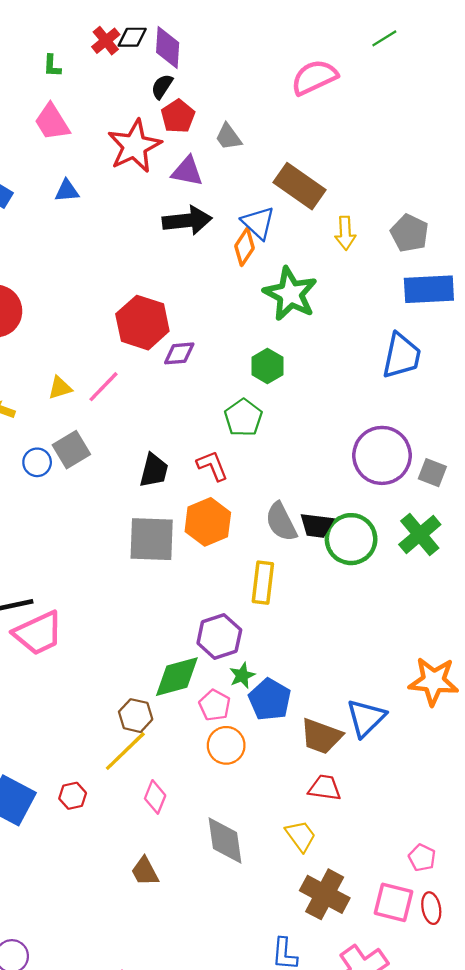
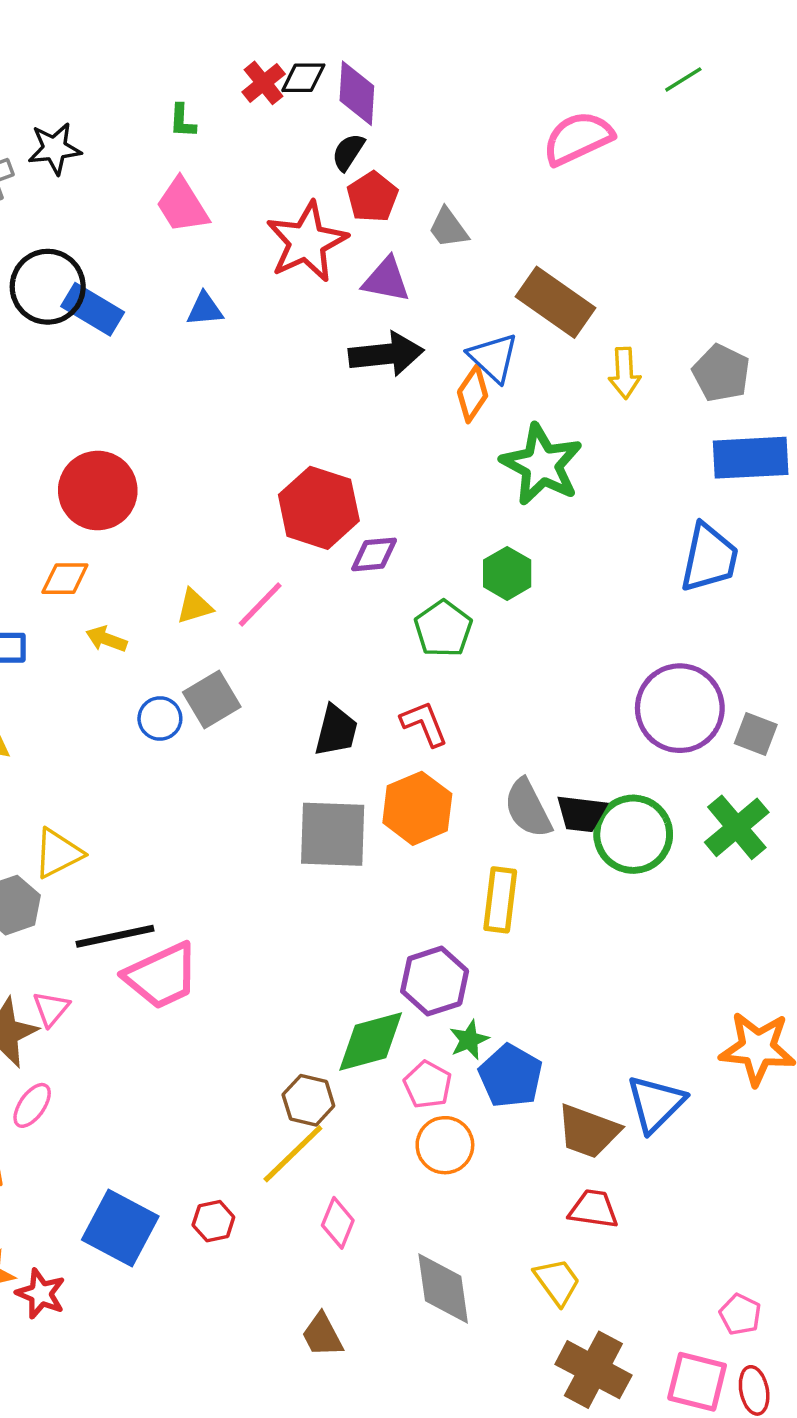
green pentagon: (243, 418) -> (443, 629), moved

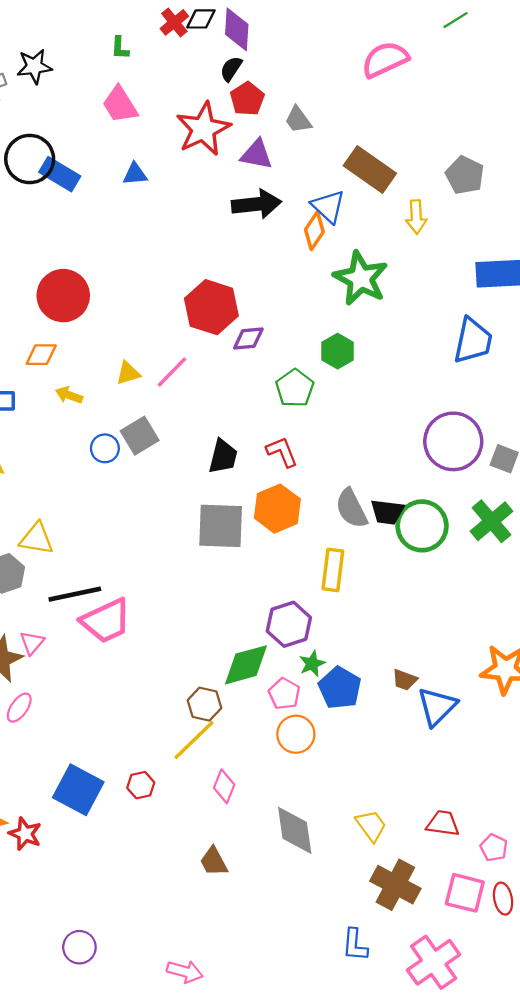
gray pentagon: (721, 373) -> (465, 175), moved
yellow triangle: (58, 853) -> (37, 539), turned 36
brown trapezoid: (588, 1131) -> (405, 680), moved, size x0.6
red trapezoid: (593, 1209) -> (443, 823), moved

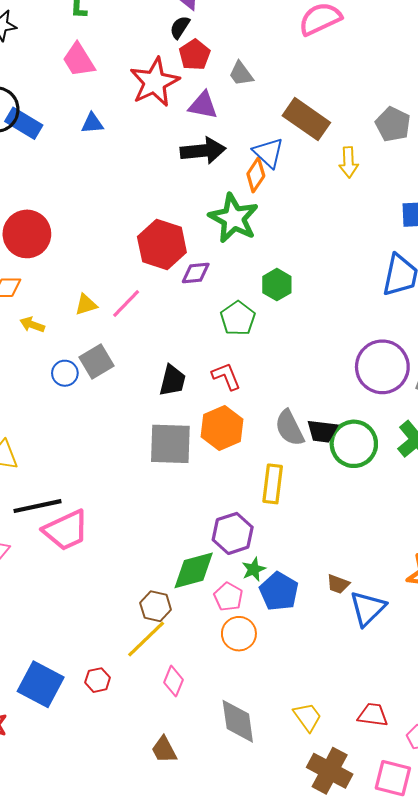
green star: (361, 278) -> (234, 218), moved

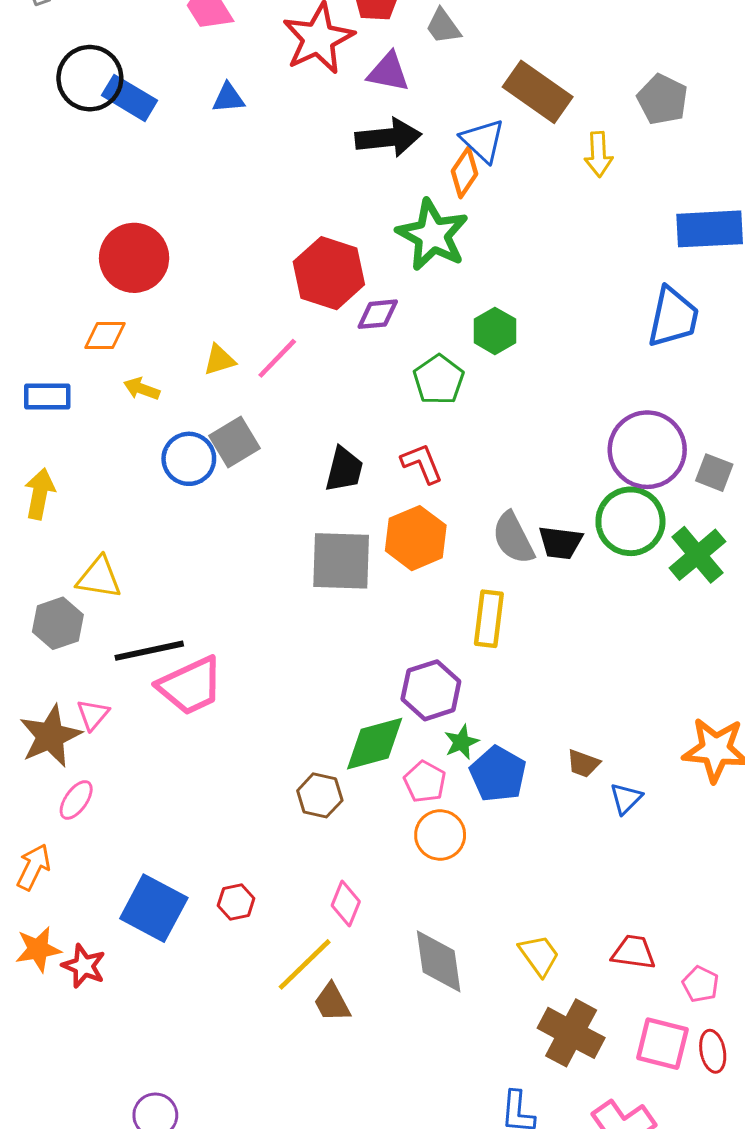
blue circle: (65, 373) -> (189, 459), size x1.4
green circle: (354, 444) -> (630, 521), moved
blue triangle: (368, 608) -> (626, 798), size x0.6
yellow line: (146, 639) -> (305, 964), moved

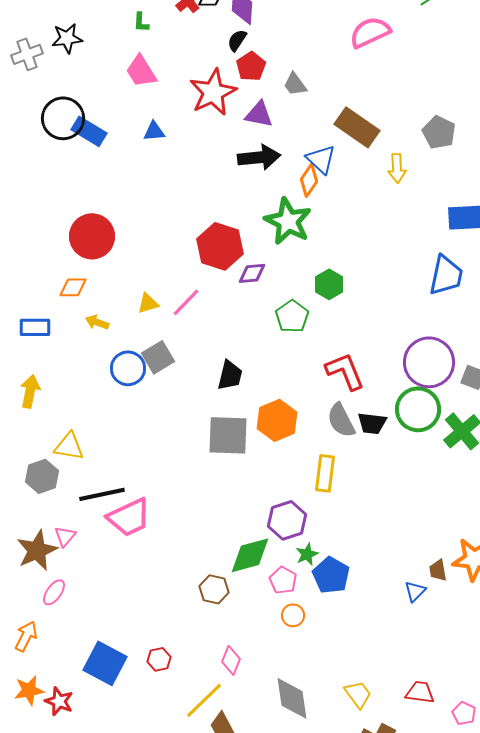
red L-shape: (422, 463) -> (345, 371), moved, size x1.4
brown trapezoid: (583, 763) -> (438, 570), moved, turned 60
orange circle: (440, 835) -> (293, 615), size x0.7

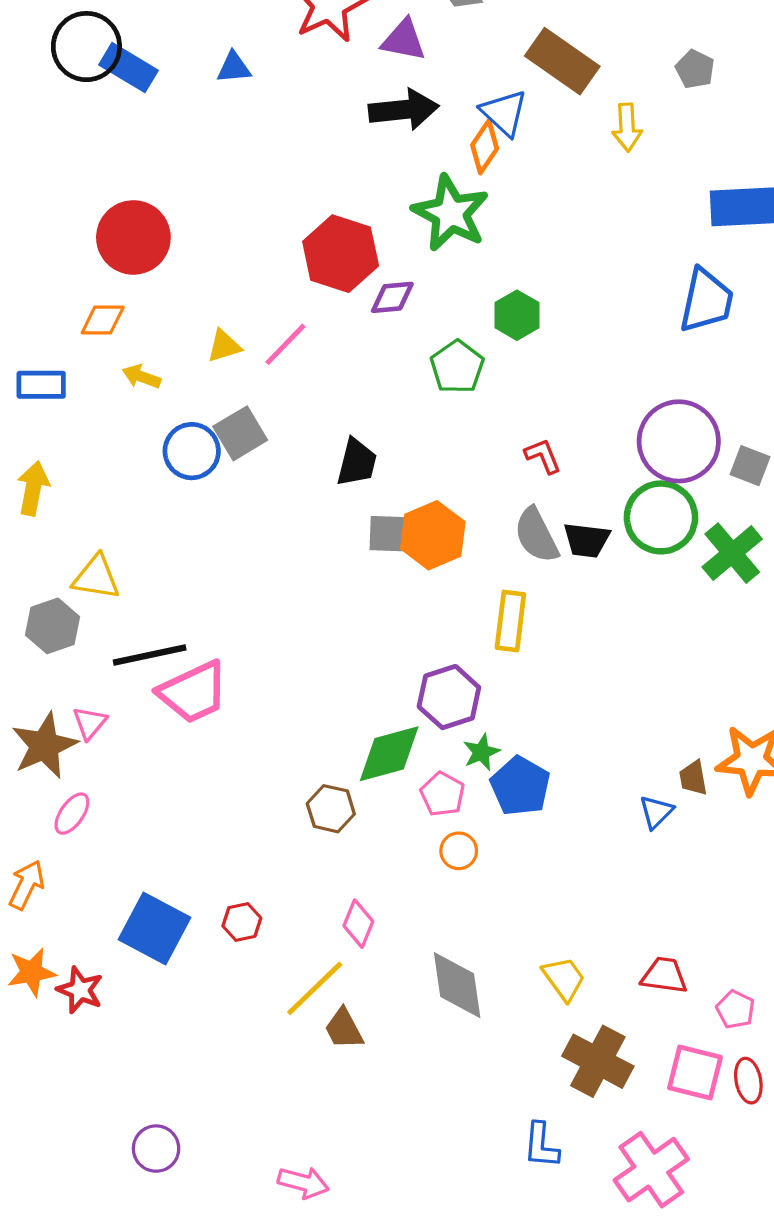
gray pentagon: (439, 132) -> (695, 69), size x0.7
red L-shape: (345, 371) -> (543, 456), size x0.6
gray square: (228, 435) -> (387, 534), moved, size x0.6

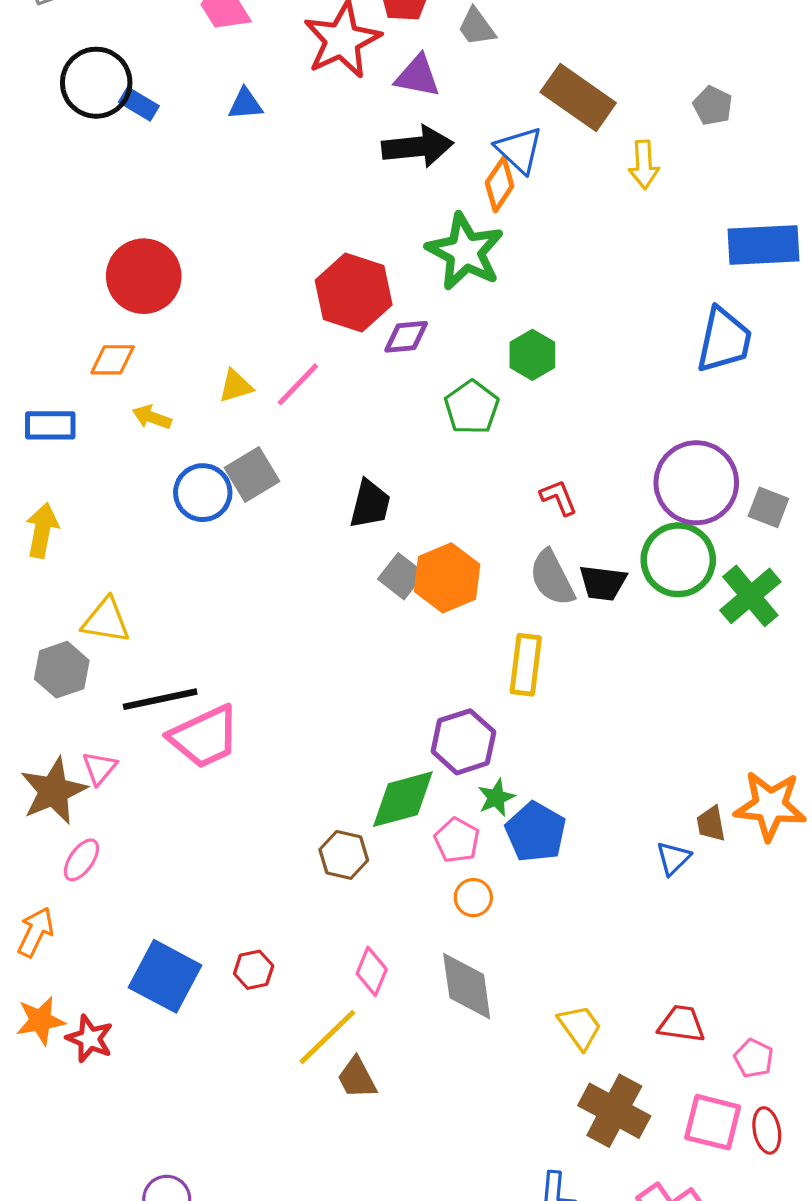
blue rectangle: (129, 68) -> (139, 104), size x0.7
gray square: (387, 534) -> (401, 576), turned 36
gray diamond: (457, 985) -> (467, 986), moved

